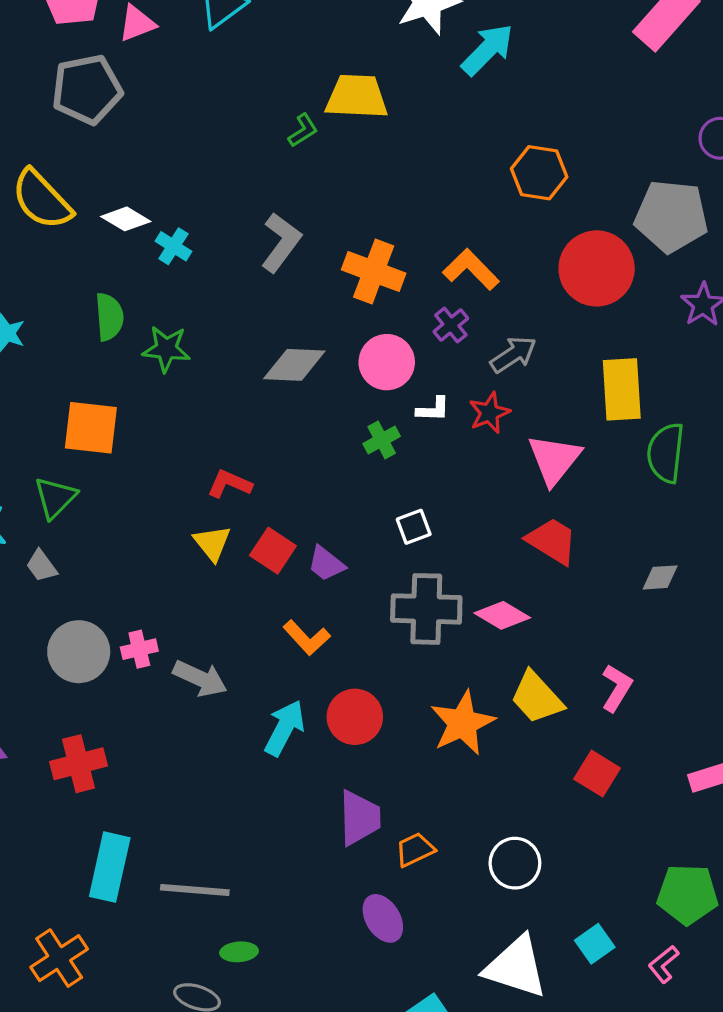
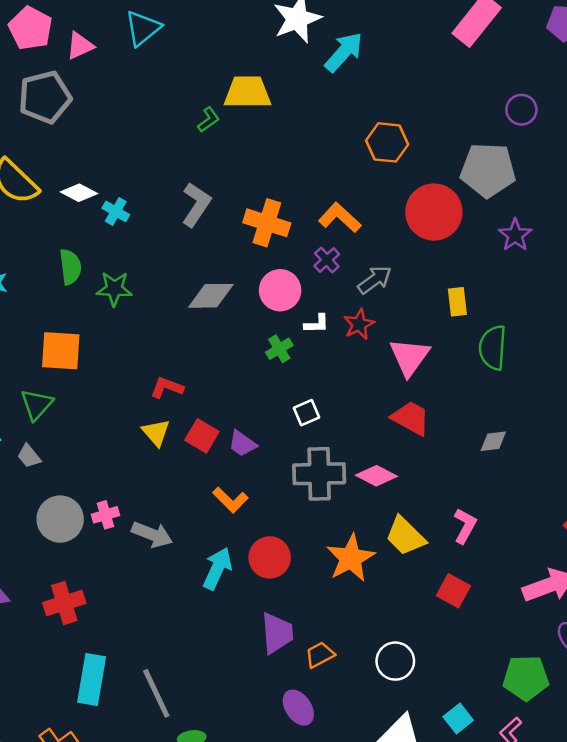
yellow rectangle: (622, 389) -> (457, 302), size x0.6
gray line: (195, 890) -> (156, 693), turned 63

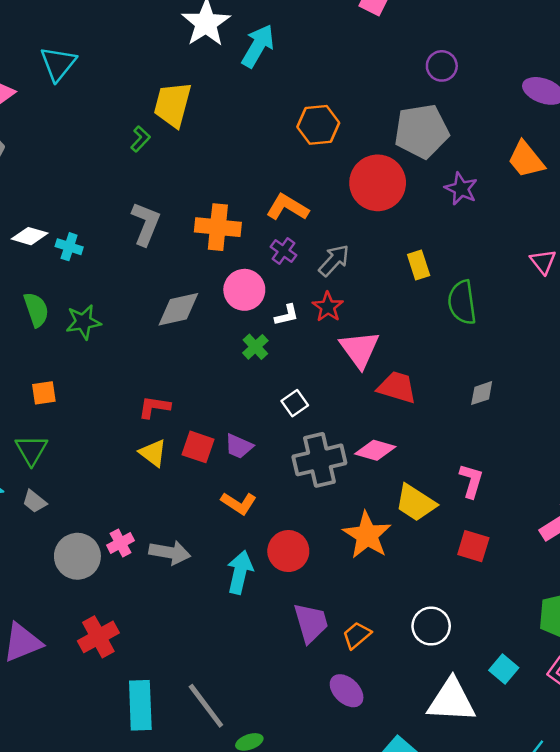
yellow trapezoid: (247, 92) -> (173, 105), turned -63
orange square: (61, 351) -> (44, 393), size x0.6
pink triangle: (409, 357) -> (360, 349), moved

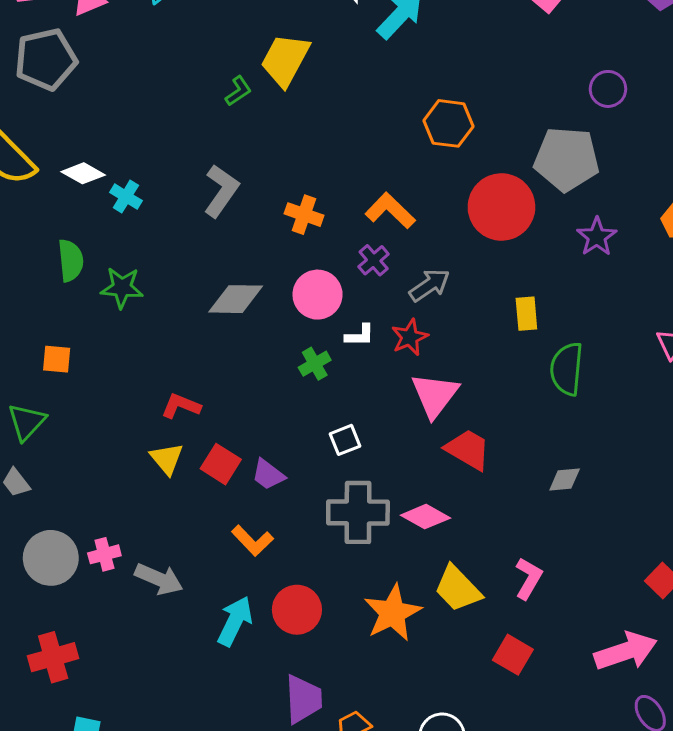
orange cross: (218, 227) -> (304, 215), size x0.7

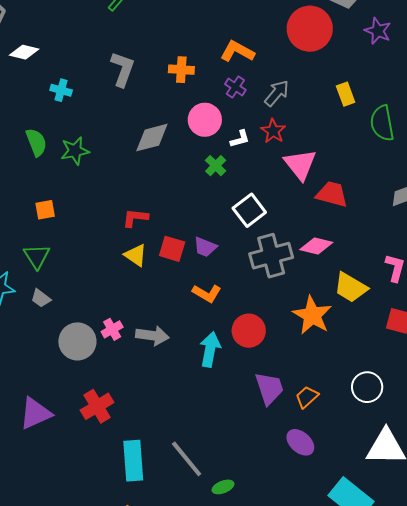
white diamond: (83, 173) -> (24, 52), moved
white square: (345, 440) -> (249, 210), size x1.5

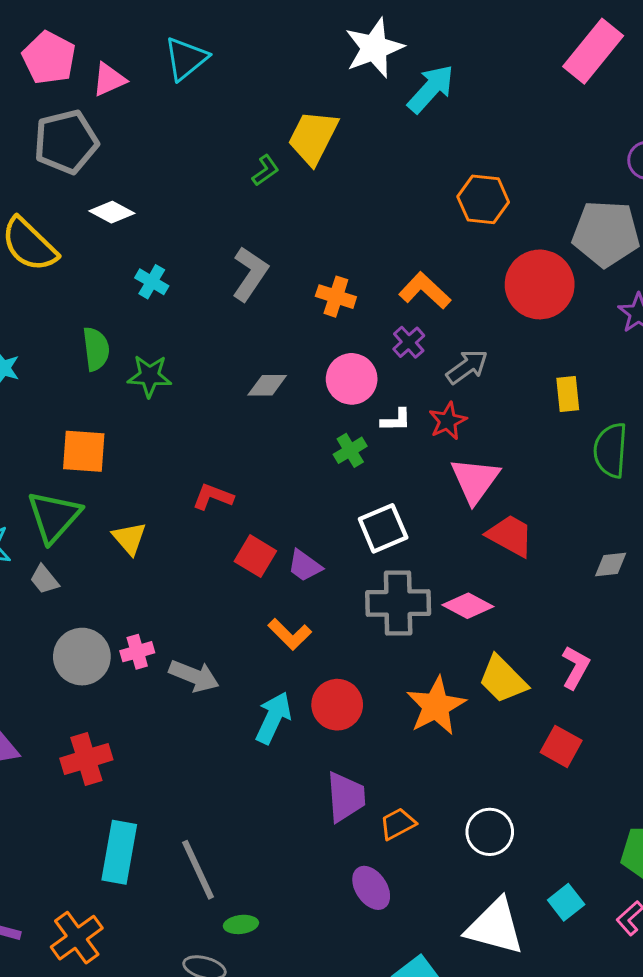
gray diamond: (152, 138) -> (267, 385), size x0.7
orange square: (45, 210) -> (84, 451), size x1.5
yellow triangle: (136, 255) -> (129, 538), moved
green triangle: (37, 256) -> (54, 517), size x1.4

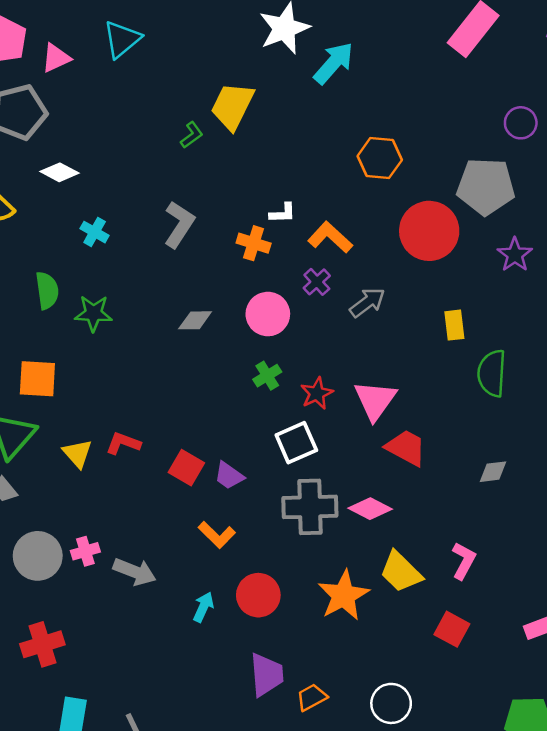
white L-shape: (396, 420) -> (283, 213), moved
red star: (448, 421) -> (317, 393), moved
red L-shape: (213, 497) -> (123, 443), moved
cyan arrow: (273, 718) -> (203, 607), size x0.7

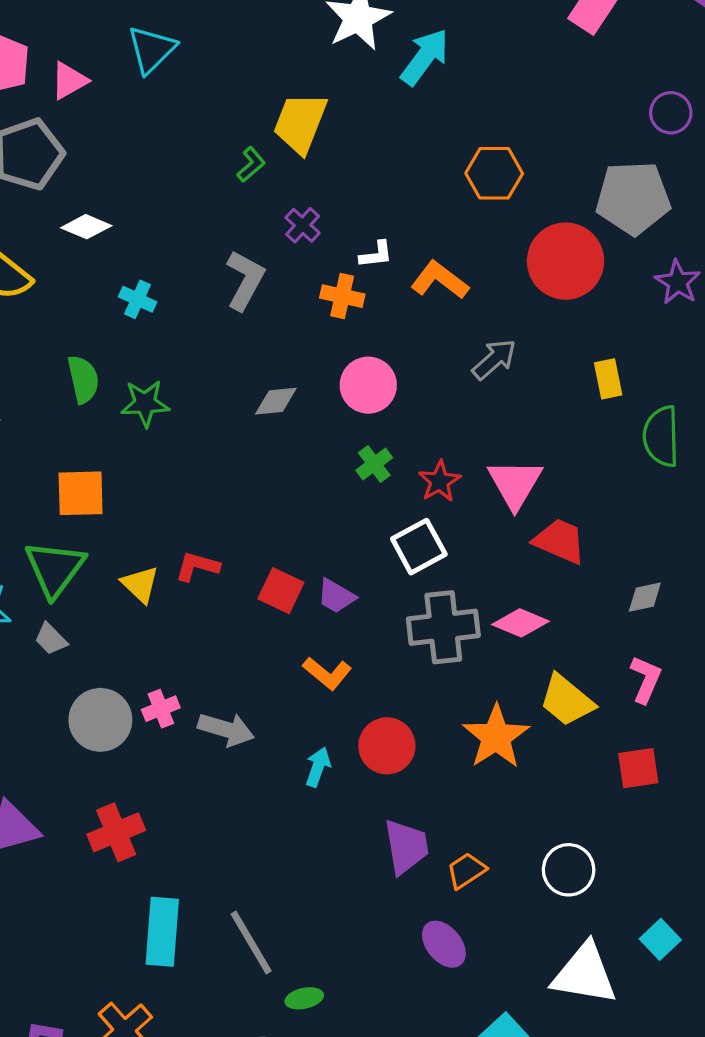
purple cross: (317, 282) -> (303, 225), moved
gray diamond: (493, 472) -> (645, 597), moved
red square: (452, 629) -> (638, 768), turned -32

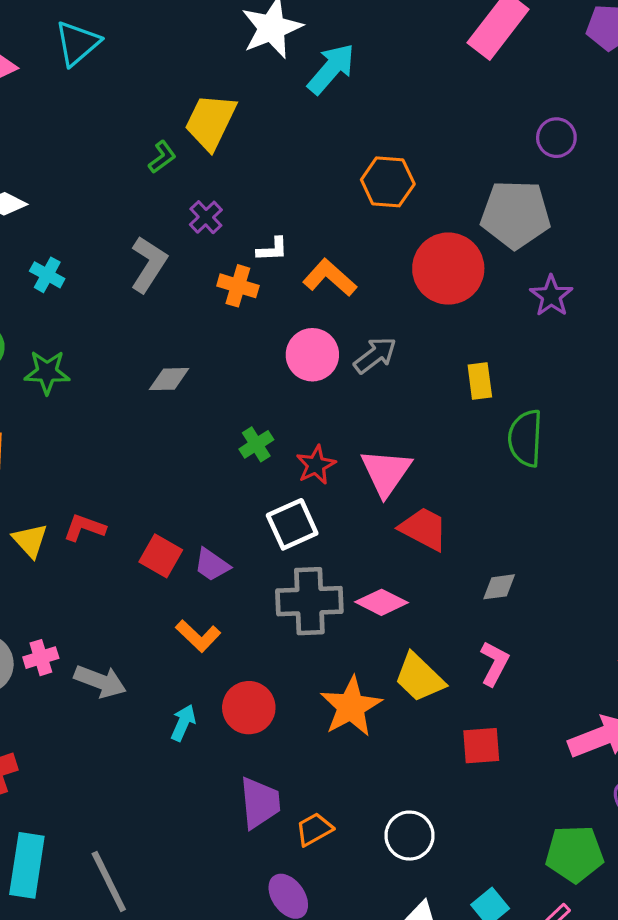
pink circle: (368, 385) -> (312, 355), moved

